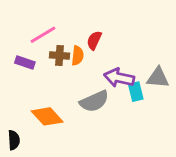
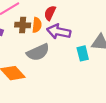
purple arrow: (119, 78) -> (59, 32), moved
gray semicircle: (94, 101) -> (38, 52), moved

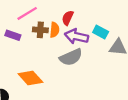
gray semicircle: (38, 52) -> (71, 57), moved
cyan rectangle: (83, 53) -> (101, 32), moved, turned -48

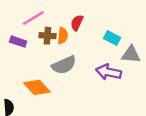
purple arrow: (76, 36) -> (109, 72), moved
gray semicircle: (71, 57) -> (64, 65), moved

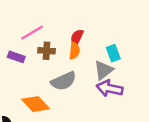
orange semicircle: (63, 36) -> (74, 51), moved
cyan rectangle: (112, 38) -> (113, 53), turned 42
gray triangle: (131, 54) -> (104, 70), moved, turned -42

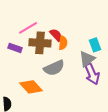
red semicircle: (77, 37) -> (56, 35), moved, turned 112
brown cross: (47, 51) -> (40, 43), size x1.5
purple arrow: (110, 88) -> (92, 74), turned -125

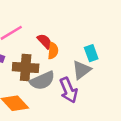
brown cross: (40, 43) -> (26, 67), moved
purple arrow: (92, 74) -> (69, 90), moved

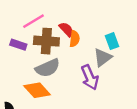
brown cross: (26, 67) -> (46, 41), moved
gray semicircle: (42, 81) -> (48, 68), moved

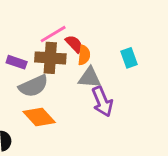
pink line: (34, 21) -> (53, 34), moved
gray triangle: (103, 57) -> (90, 78), moved, turned 42
gray semicircle: (48, 68) -> (33, 86), moved

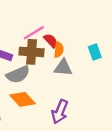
purple arrow: (102, 102) -> (60, 112), moved, turned 45

